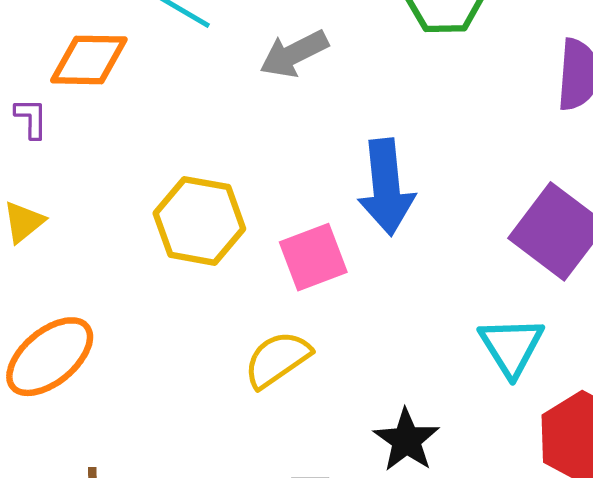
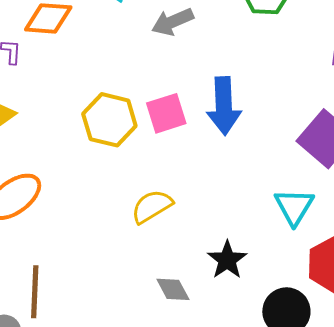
pink square: (313, 257) -> (166, 113), moved

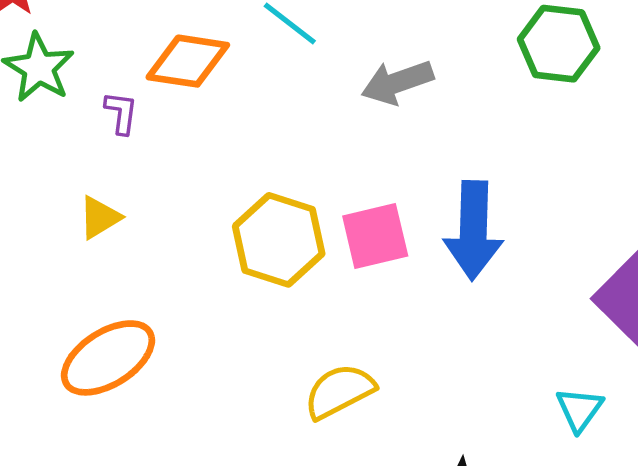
cyan triangle: (294, 207) -> (580, 409), size x0.7

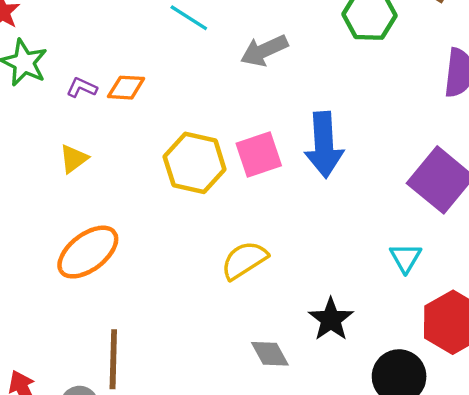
orange diamond: (188, 61) -> (126, 88), moved, size x0.7
purple L-shape: (121, 113) -> (82, 88), turned -68

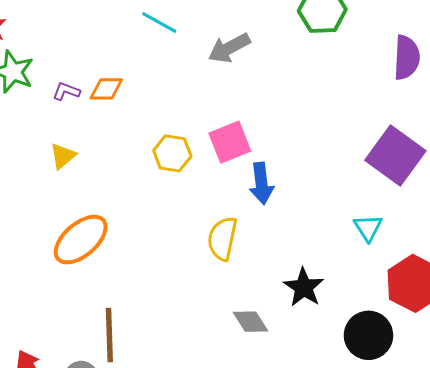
blue arrow: (324, 145) -> (261, 183), moved, size x0.7
yellow hexagon: (195, 163) -> (172, 153), size x0.7
yellow semicircle: (244, 260) -> (222, 239), turned -42

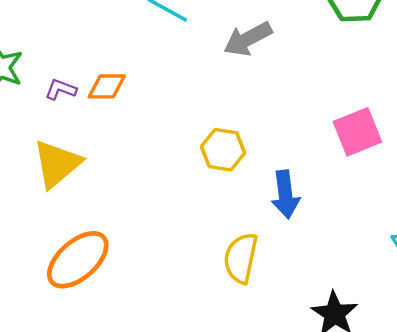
pink square: (230, 142) -> (357, 132), moved
yellow hexagon: (172, 153) -> (223, 150), moved
yellow triangle: (63, 156) -> (57, 164), size x1.6

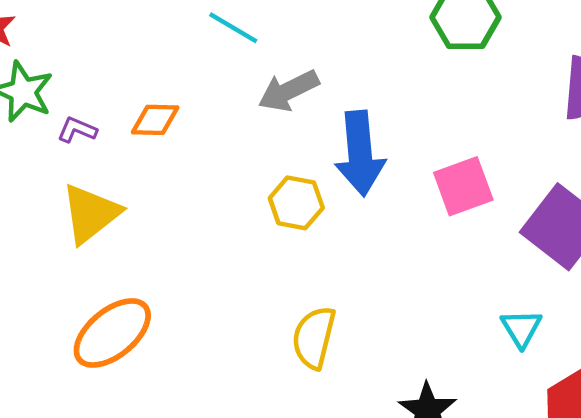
gray arrow: (248, 39) -> (289, 91), moved
purple L-shape: (61, 89) -> (77, 130), moved
blue arrow: (285, 194) -> (360, 153), moved, size x1.4

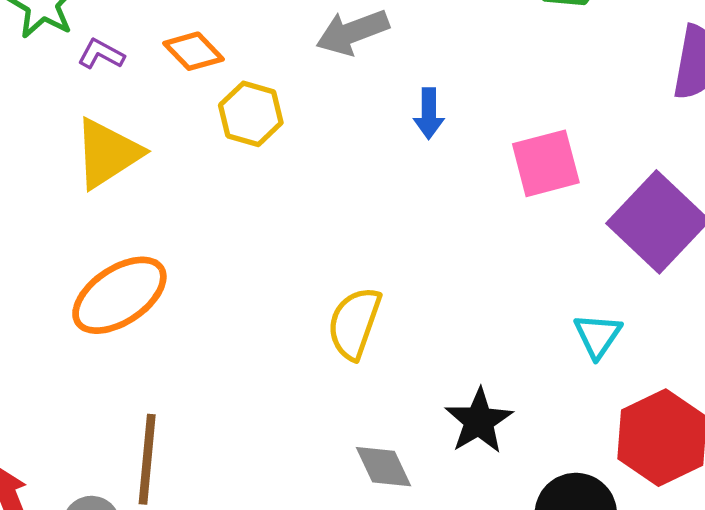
orange diamond: (155, 120) -> (194, 51), turned 39
blue arrow: (360, 153) -> (429, 113), size x0.5
yellow hexagon: (296, 203) -> (251, 114), moved

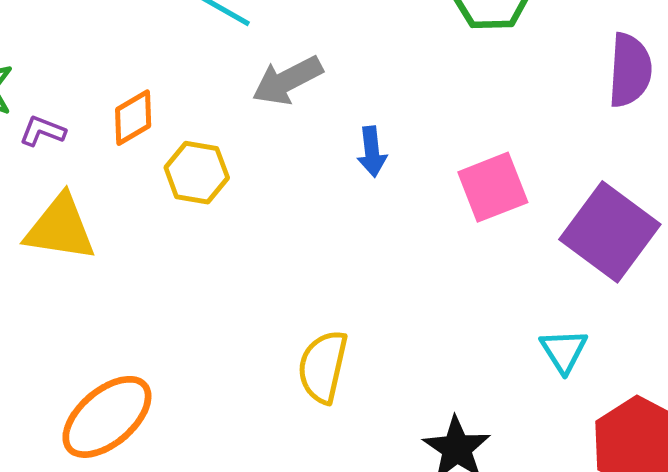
orange diamond: (194, 51) -> (133, 118), turned -70
yellow triangle: (107, 153) -> (60, 228), turned 48
orange ellipse: (119, 295) -> (107, 417), moved

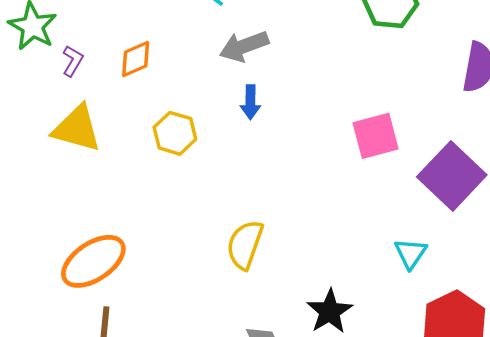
purple L-shape: (42, 131) -> (73, 61), turned 92
blue arrow: (372, 152) -> (250, 102), moved
yellow hexagon: (197, 173) -> (175, 133), moved

